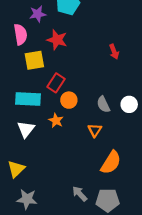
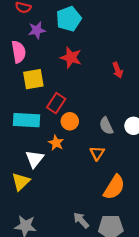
red star: (57, 40) -> (71, 58), moved
white triangle: (26, 129) -> (35, 159), moved
yellow triangle: (16, 169) -> (21, 182), moved

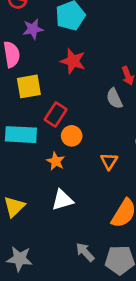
gray semicircle: (106, 126) -> (114, 98), moved
orange triangle: (97, 153) -> (109, 161), moved
white triangle: (35, 159) -> (62, 200), moved, turned 36

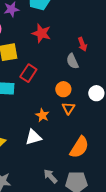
orange circle: (72, 136) -> (63, 89), moved
orange star: (56, 161) -> (42, 115), moved

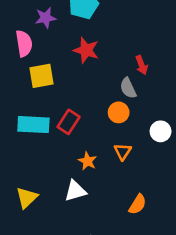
red rectangle: (28, 73) -> (69, 122), moved
orange circle: (63, 89) -> (119, 112), moved
orange semicircle: (79, 147) -> (138, 204), size x0.7

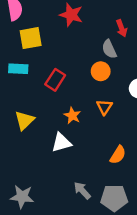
cyan rectangle: (33, 125) -> (18, 69), moved, size x0.7
yellow triangle: (27, 198) -> (24, 120), moved

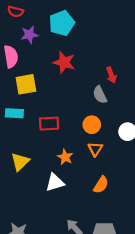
orange circle: (101, 71) -> (92, 125), moved
red rectangle: (55, 80) -> (49, 124), turned 54
orange semicircle: (118, 155) -> (101, 185), moved

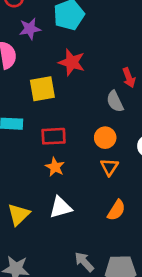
yellow square: (26, 84) -> (42, 89), moved
orange star: (65, 157) -> (55, 167), moved
yellow triangle: (20, 162) -> (19, 214), moved

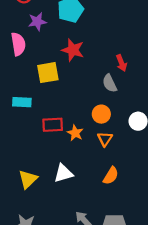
red rectangle: (54, 136) -> (53, 125), moved
orange star: (55, 167) -> (75, 133), moved

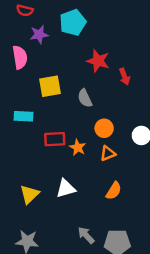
red star: (73, 50) -> (98, 61), moved
gray semicircle: (110, 83) -> (85, 98), moved
orange triangle: (105, 139) -> (108, 154), turned 35

